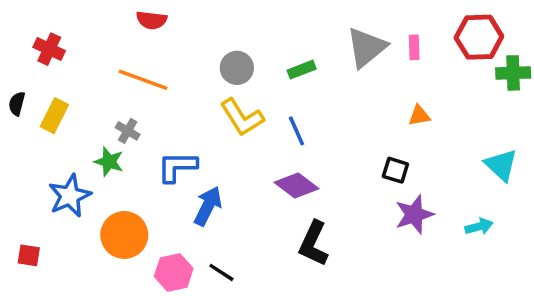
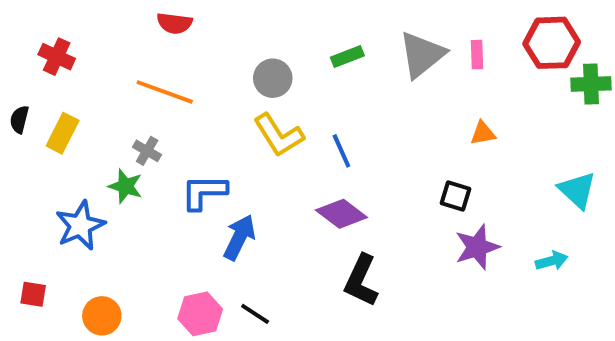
green rectangle: (302, 70) -> (347, 57), moved
orange circle: (124, 235) -> (102, 316), moved, size x0.7

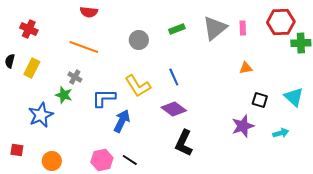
yellow L-shape: (279, 135) -> (138, 86), moved
black square: (455, 196) -> (260, 100), moved

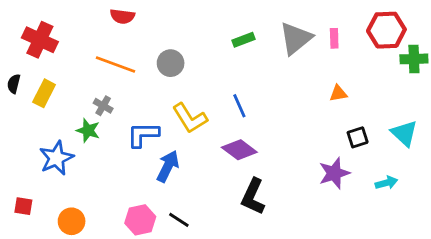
red cross: (29, 29) -> (40, 40), size x1.4
gray circle: (139, 40) -> (171, 63), moved
black square: (260, 100) -> (358, 137), turned -35

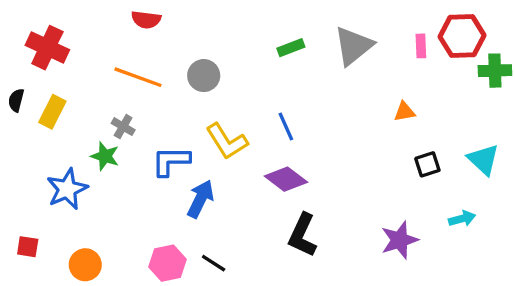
pink rectangle: (334, 38) -> (421, 46), moved
purple star: (334, 173) -> (399, 240), moved

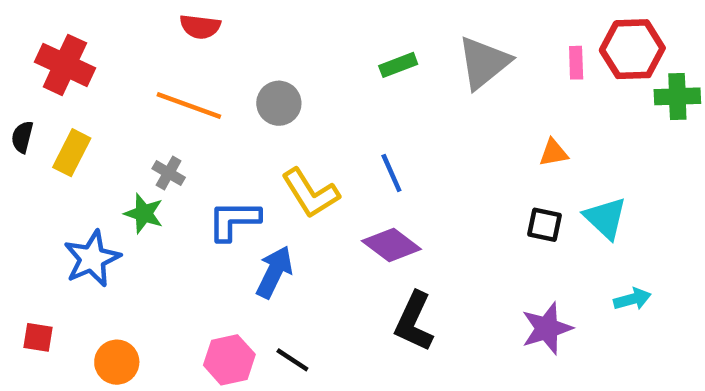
cyan triangle: (483, 159) -> (605, 218), moved
black square: (427, 164) -> (545, 225), moved, turned 30

